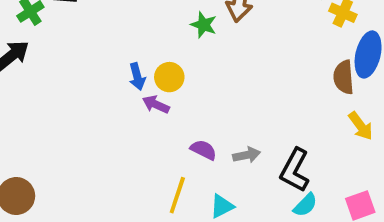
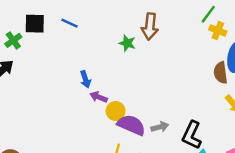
yellow circle: (169, 77) -> (116, 111), moved
purple semicircle: (203, 150) -> (131, 125), size x1.6

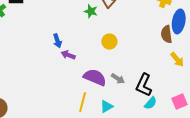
yellow circle: (116, 111) -> (109, 42), moved
gray arrow: (160, 127) -> (118, 79), turned 48

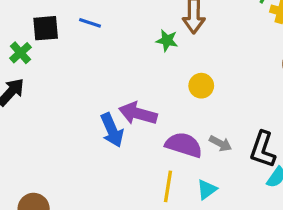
blue arrow: (57, 41) -> (112, 130), moved, size x1.5
purple arrow: (68, 55) -> (138, 113), size x1.6

